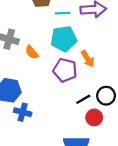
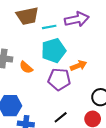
orange arrow: (88, 59) -> (78, 66), turned -70
black line: (83, 99) -> (61, 117), moved

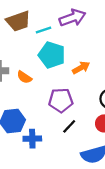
cyan pentagon: (54, 51) -> (52, 55), turned -30
purple pentagon: (59, 79) -> (61, 100), moved

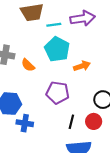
black line: (69, 126) -> (71, 122), moved, turned -40

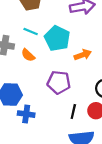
cyan line: (54, 25) -> (31, 32), moved, turned 32

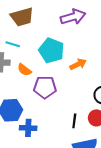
cyan line: (31, 32) -> (13, 44), moved
purple pentagon: (59, 82) -> (45, 87), moved

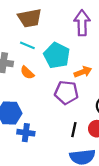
purple arrow: (73, 17) -> (82, 23), turned -80
cyan line: (13, 44) -> (27, 45), moved
purple pentagon: (45, 87) -> (66, 93), moved

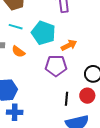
blue cross: (26, 133) -> (15, 112), moved

